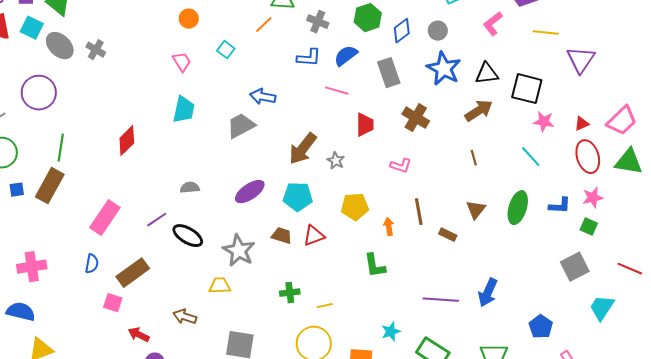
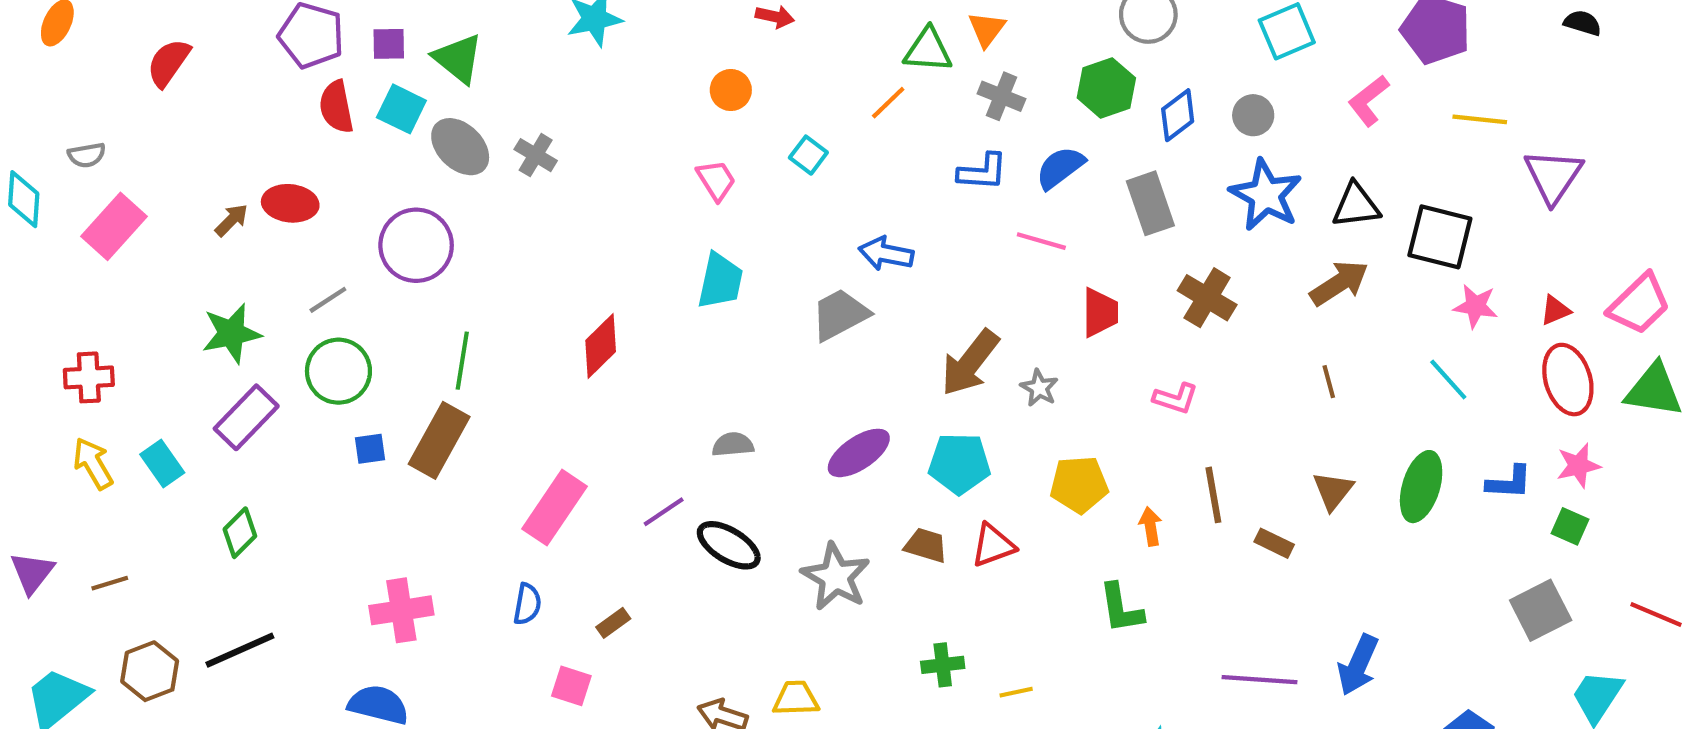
brown rectangle: (133, 273) -> (613, 623), size x0.5
yellow trapezoid: (220, 286) -> (796, 698), moved

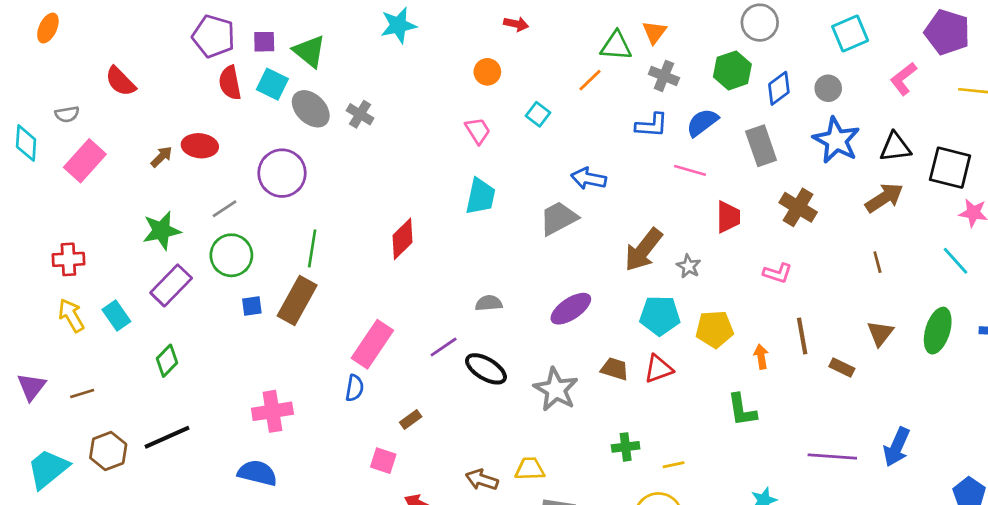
red semicircle: (169, 63) -> (120, 81), moved, turned -80
cyan pentagon: (959, 463) -> (660, 315), moved
blue semicircle: (527, 604) -> (355, 388), moved

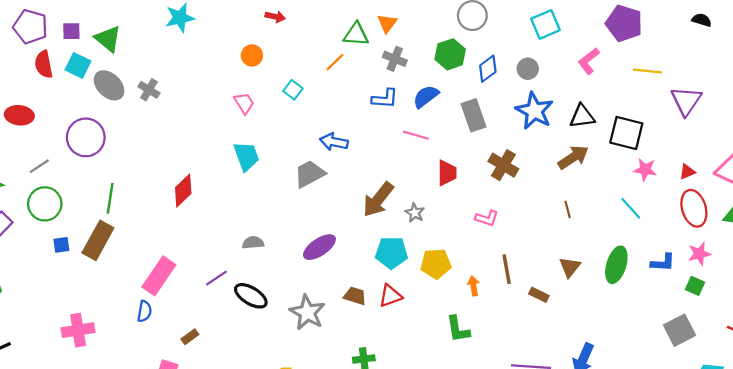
cyan trapezoid: (480, 196) -> (246, 156), turned -32

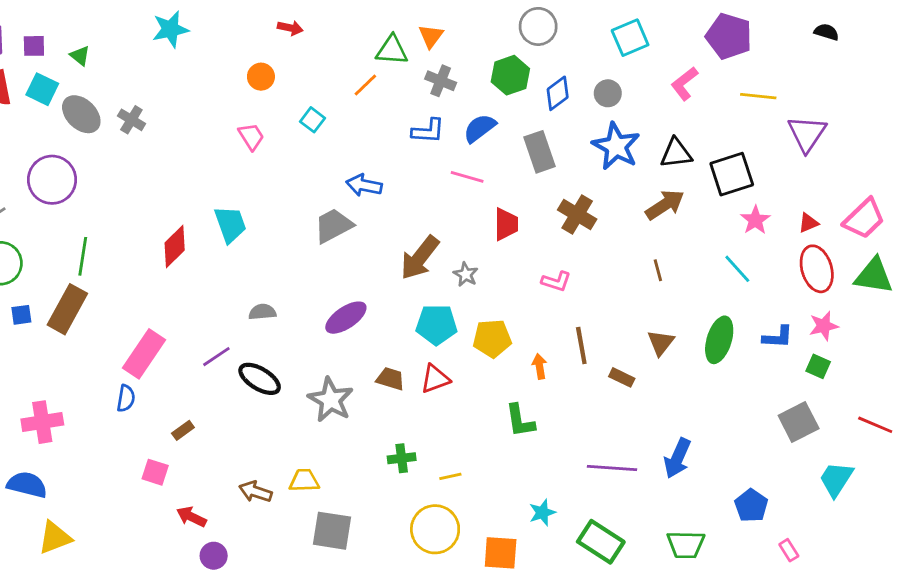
green triangle: (108, 39) -> (80, 56), size x0.6
black square: (626, 133) -> (732, 174), turned -32
cyan trapezoid: (246, 156) -> (230, 224), moved
pink star: (645, 170) -> (755, 220), turned 30

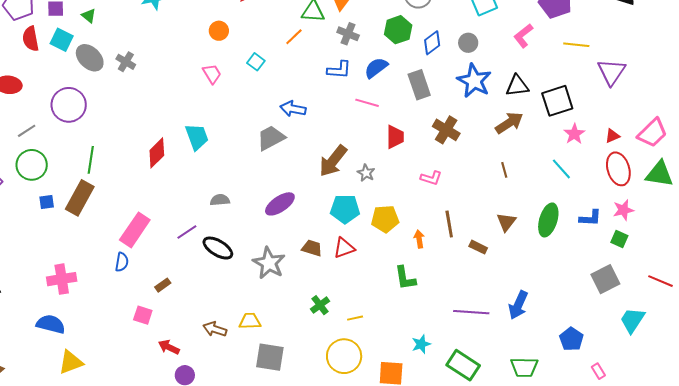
green cross: (402, 458) -> (320, 305), turned -30

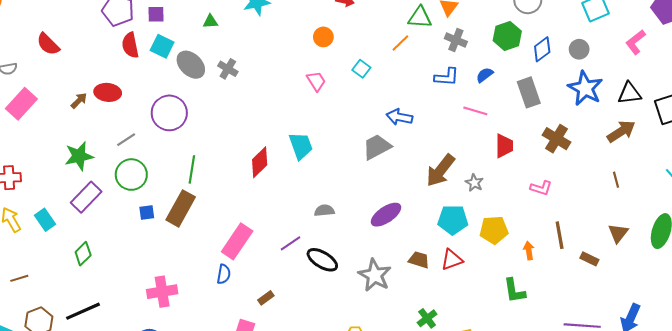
green triangle: (89, 16) -> (210, 22), moved, turned -42
blue semicircle: (376, 68) -> (485, 75), size x0.7

